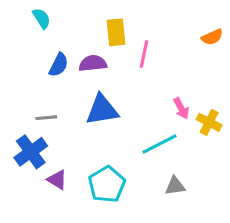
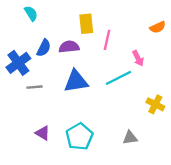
pink arrow: (181, 108) -> (138, 58), moved
yellow cross: (209, 122) -> (155, 104), moved
cyan line: (159, 144) -> (119, 78), moved
blue cross: (31, 152) -> (18, 63), moved

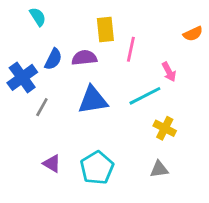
gray line: (34, 87) -> (42, 107), turned -56
yellow cross: (155, 104) -> (165, 128), moved

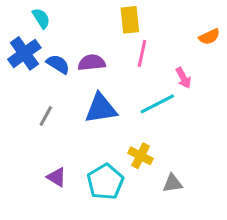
yellow rectangle: (105, 30) -> (130, 20), moved
blue semicircle: (53, 59) -> (58, 64), turned -85
blue cross: (22, 77) -> (24, 53), moved
yellow cross: (165, 128) -> (141, 156), moved

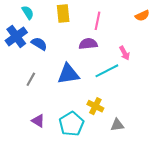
yellow rectangle: (130, 20) -> (63, 14), moved
orange semicircle: (209, 37) -> (142, 16), moved
pink line: (142, 53) -> (97, 21), moved
purple semicircle: (92, 63) -> (88, 44), moved

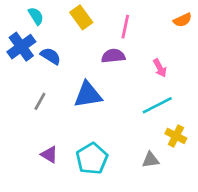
yellow rectangle: (63, 14) -> (81, 17), turned -30
cyan line: (107, 71) -> (157, 105), moved
yellow cross: (95, 106) -> (176, 136), moved

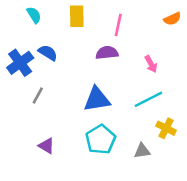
yellow rectangle: (81, 17) -> (77, 16), turned 35
blue cross: (21, 47) -> (20, 63), moved
blue triangle: (88, 95) -> (97, 99), moved
cyan pentagon: (92, 159) -> (101, 140), moved

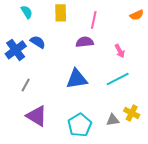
gray line: (38, 95) -> (26, 85), moved
yellow cross: (166, 128) -> (132, 113), moved
cyan pentagon: (101, 140) -> (80, 125), moved
purple triangle: (47, 146) -> (37, 116), size x1.6

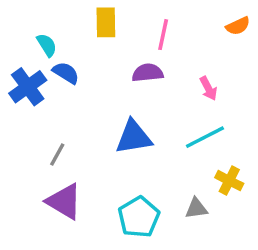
cyan semicircle: (27, 12) -> (47, 45), moved
gray line: (26, 85) -> (57, 154), moved
yellow cross: (132, 113) -> (229, 181), moved

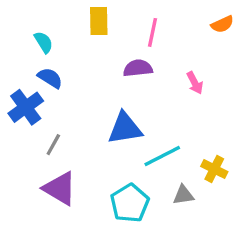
blue semicircle: (66, 73) -> (50, 78), moved
blue cross: (28, 87) -> (26, 107), moved
cyan line: (205, 137) -> (162, 156), moved

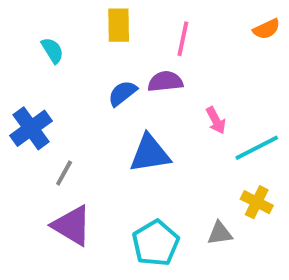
blue semicircle: (50, 78) -> (122, 93), moved, turned -70
pink arrow: (195, 83) -> (216, 120), moved
cyan line: (162, 156) -> (257, 148), moved

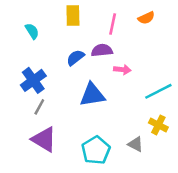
orange semicircle: (266, 29) -> (146, 18), moved
pink arrow: (216, 120) -> (122, 70), moved, turned -56
blue cross: (31, 128) -> (33, 80), moved
gray triangle: (220, 233) -> (136, 144), turned 35

